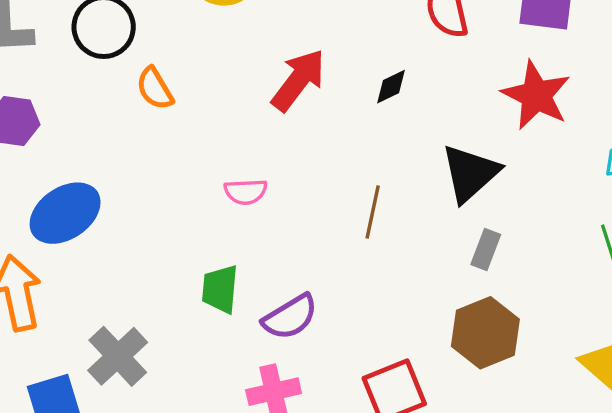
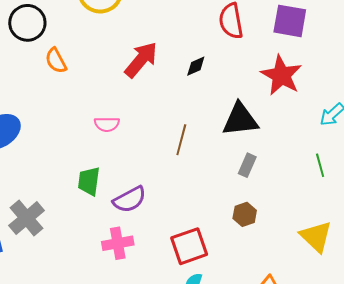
black triangle: (470, 173) -> (240, 120), turned 33
brown hexagon: (485, 333) -> (245, 214), size x0.6

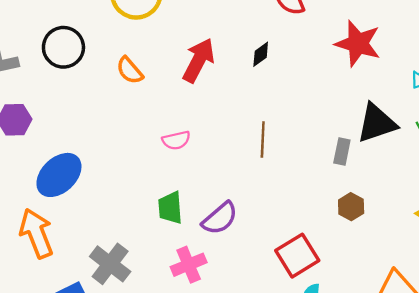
orange semicircle: (56, 61) -> (130, 70), moved
black triangle: (240, 120) -> (377, 123), moved
pink cross: (118, 243) -> (189, 265), moved

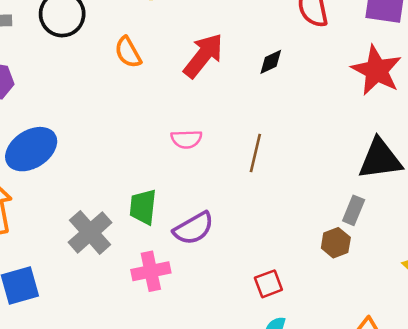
pink semicircle: (176, 140) -> (186, 139), moved
gray rectangle: (342, 151) -> (354, 210), moved
red square: (297, 256) -> (268, 284), size x0.6
gray cross: (110, 264) -> (90, 232), moved

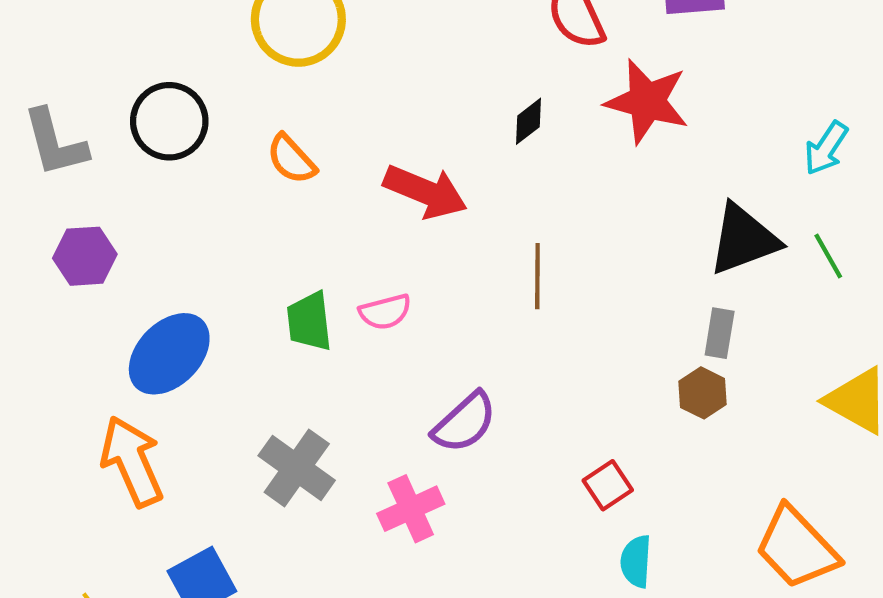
red arrow: (203, 56) -> (425, 192), moved, turned 87
red star: (376, 70) -> (647, 101), moved
pink semicircle: (186, 139) -> (385, 312), moved
green trapezoid: (143, 207) -> (309, 321), moved

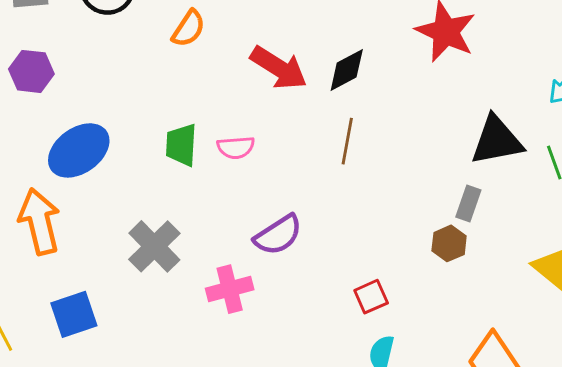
black diamond: (528, 121) -> (347, 70), moved, size x1.4
orange semicircle: (291, 159) -> (189, 29), turned -114

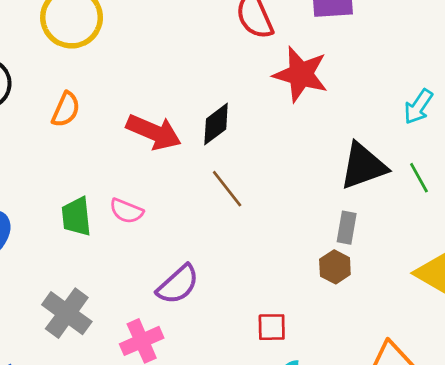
brown line: (347, 141) -> (227, 189), turned -39
pink semicircle: (236, 147) -> (126, 211), turned 36
red square: (371, 297) -> (272, 327), turned 32

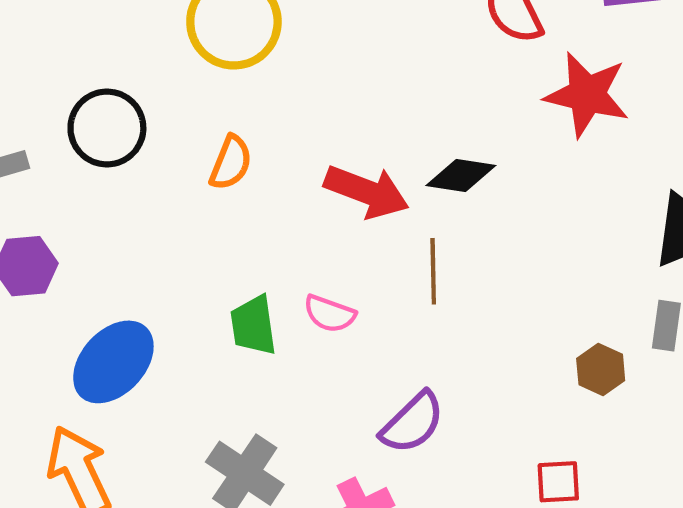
black diamond: (216, 124) -> (461, 176), turned 48
brown line: (227, 189) -> (433, 271), moved, turned 39
brown hexagon: (335, 267) -> (601, 370), moved

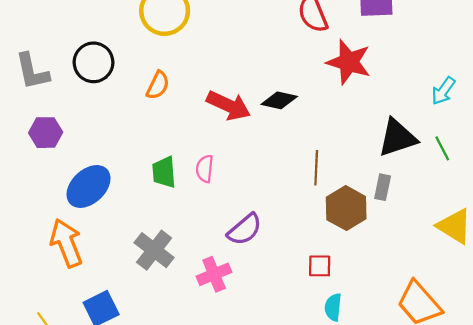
brown line: (433, 271) -> (316, 168), moved
pink semicircle: (330, 314) -> (205, 169), turned 72
brown hexagon: (601, 370) -> (346, 208), size x1.6

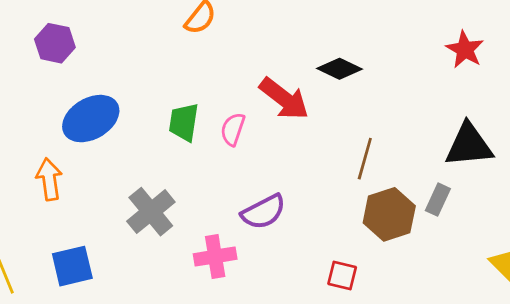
red star: (349, 62) -> (465, 50), moved, size x0.7
red arrow: (229, 105) -> (284, 99), moved
orange arrow: (66, 243) -> (49, 179), size x0.7

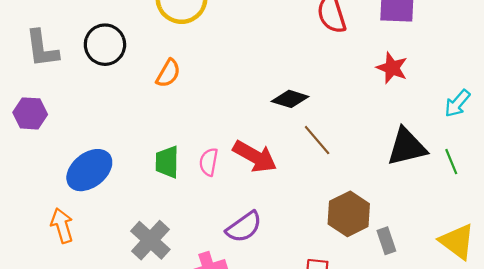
purple hexagon: (55, 43) -> (30, 113), moved
red arrow: (284, 99) -> (255, 156), moved
brown line: (365, 159) -> (317, 140), moved, turned -48
gray rectangle: (438, 200) -> (386, 241), moved, turned -35

